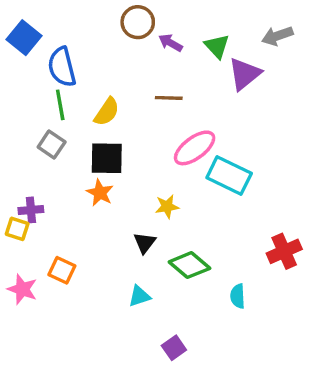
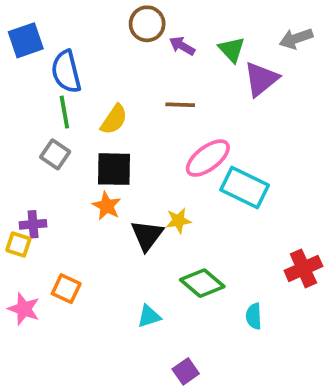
blue square: (24, 38) -> (26, 40), turned 32
black triangle: (145, 243) -> (147, 235), moved, size x1.4

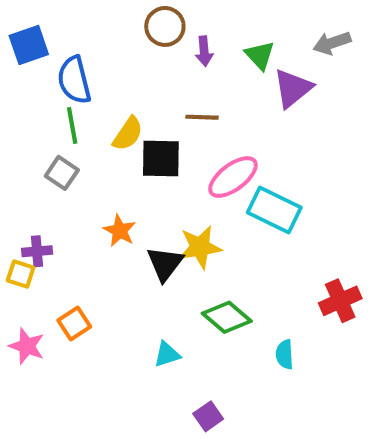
purple arrow: (182, 46) -> (204, 51), turned -125
black square: (114, 169) -> (161, 158), moved
yellow star: (178, 221) -> (200, 247), size x1.5
orange square: (66, 289) -> (74, 323), turned 32

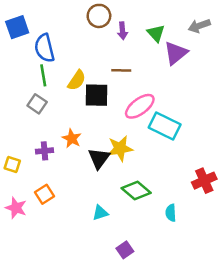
purple cross: (37, 251) -> (44, 151), moved

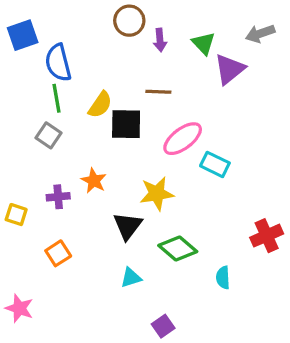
cyan rectangle: (165, 126) -> (215, 164), size x0.7
black triangle: (99, 158) -> (128, 226), moved
pink star: (16, 208) -> (19, 308), moved

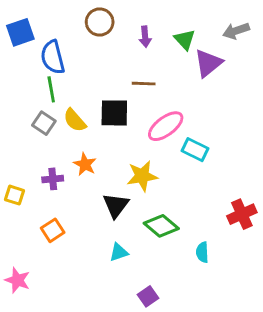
brown circle: (129, 21) -> (100, 22), moved
yellow semicircle: (100, 105) -> (75, 120), moved, turned 105

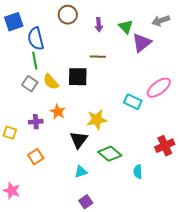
pink ellipse: (166, 126) -> (159, 88), moved
purple square: (148, 296) -> (86, 202), moved

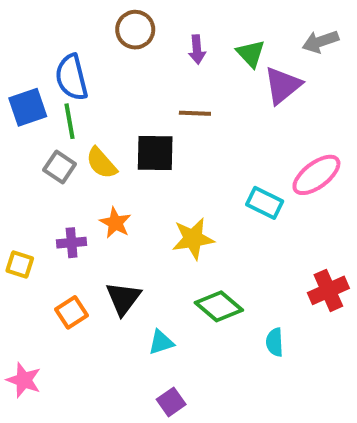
blue square: (14, 22) -> (28, 107), moved
black triangle: (79, 140) -> (123, 298), moved

